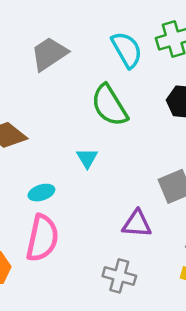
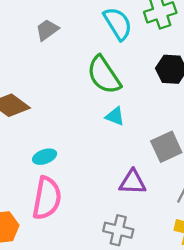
gray trapezoid: (49, 54) -> (47, 30), size x0.7
cyan triangle: (87, 158) -> (115, 116), moved, turned -36

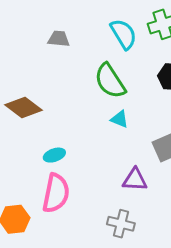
gray trapezoid: (47, 30) -> (59, 39), turned 40

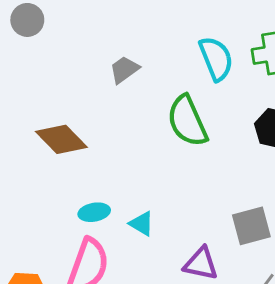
gray trapezoid: (59, 39) -> (124, 70), moved, turned -50
cyan triangle: (120, 119) -> (142, 224), moved

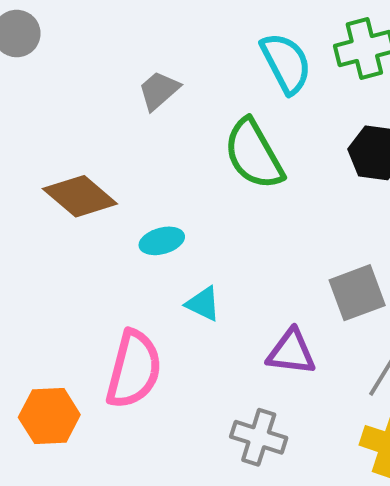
cyan ellipse: (94, 212) -> (162, 241), moved

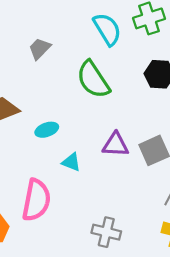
purple triangle: (291, 352) -> (116, 145), moved

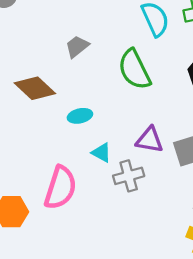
gray trapezoid: (40, 49) -> (77, 46), moved
gray cross: (106, 232) -> (129, 176), moved, turned -36

